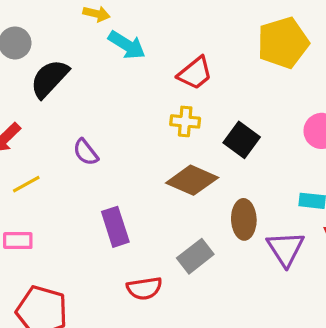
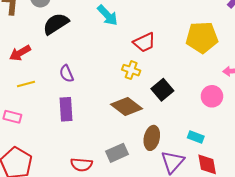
purple rectangle: (115, 227) -> (66, 109), moved

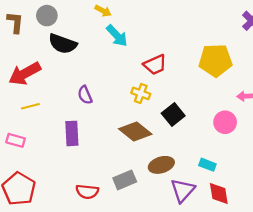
black semicircle: (56, 24) -> (63, 44), turned -128
red arrow: (20, 53) -> (25, 74), size x1.4
purple semicircle: (67, 74) -> (85, 95), moved
brown ellipse: (152, 138) -> (161, 165), turned 60

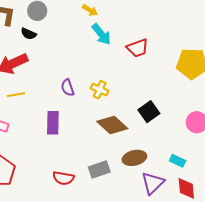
black semicircle: (63, 44) -> (29, 34), moved, size x0.6
red trapezoid: (155, 65) -> (138, 48), moved
yellow cross: (141, 93) -> (100, 90), moved

